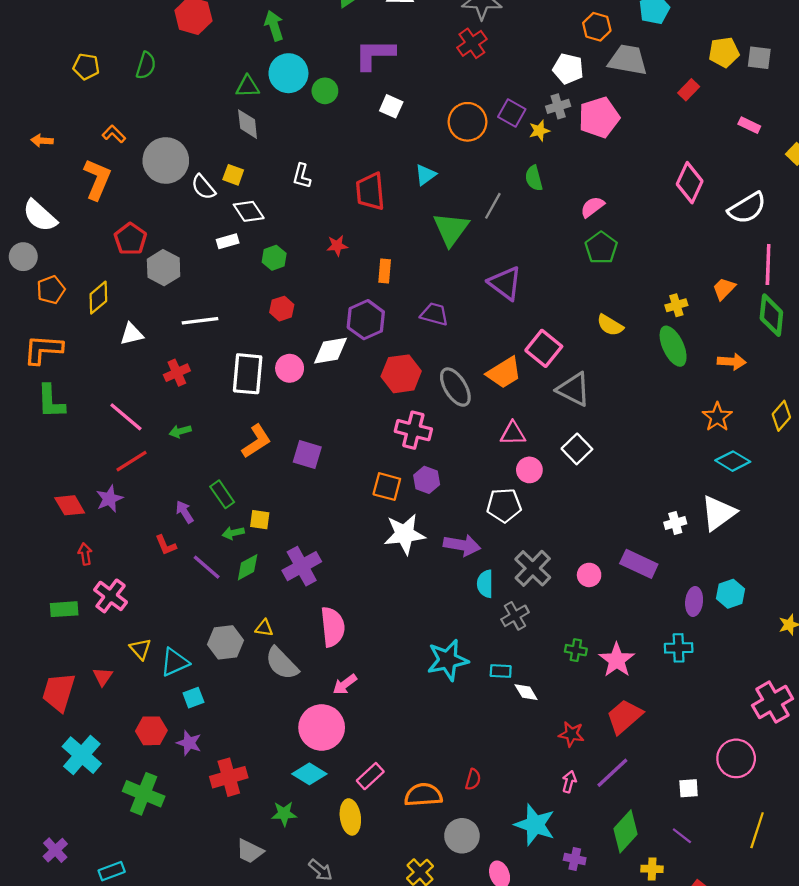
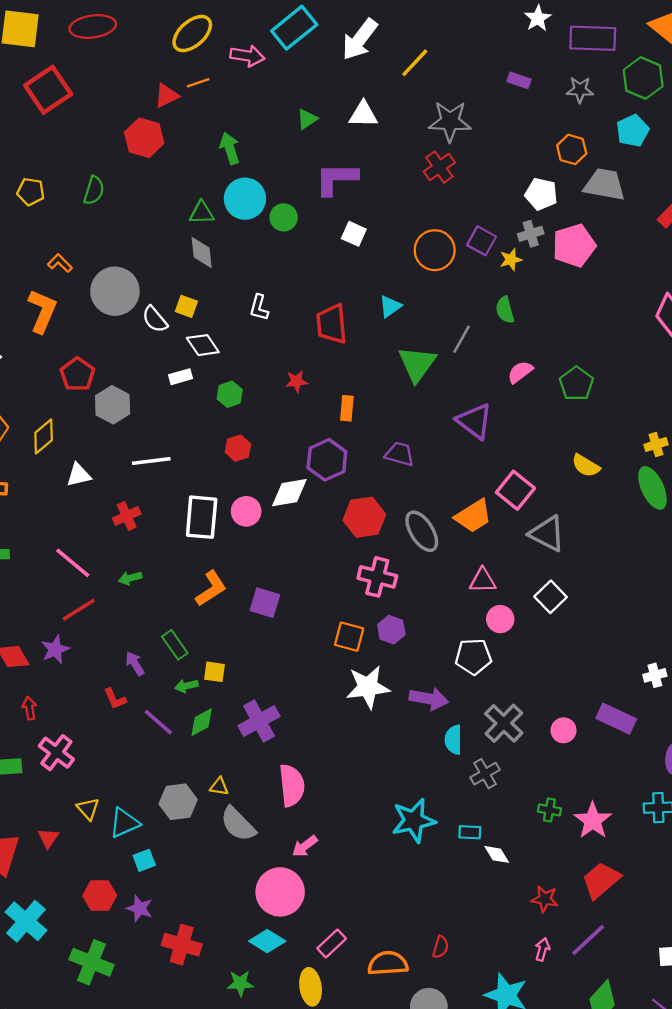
pink semicircle: (592, 207) -> (520, 372), moved
red cross: (229, 777) -> (182, 945), turned 32

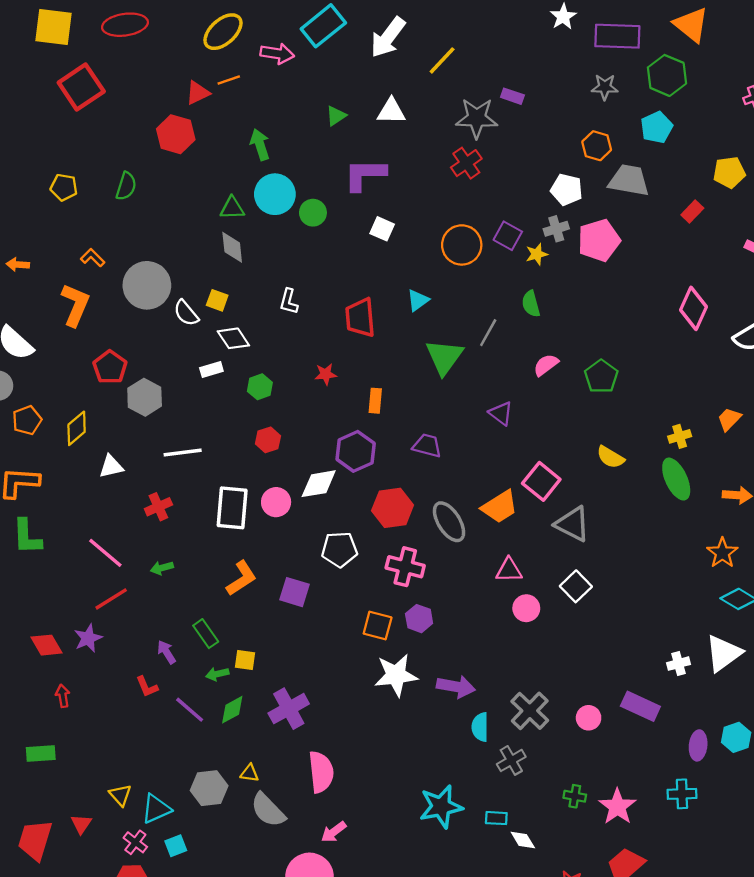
purple rectangle: (519, 80) -> (512, 96), moved
purple triangle: (474, 421) -> (501, 413), size x0.7
white pentagon: (473, 657) -> (339, 549), moved
pink cross: (56, 753) -> (135, 842), moved, size x0.7

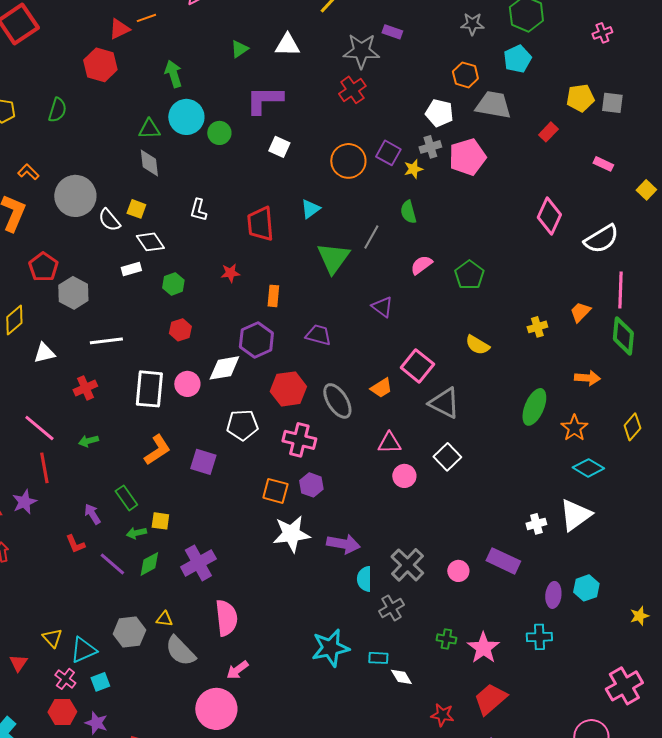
green ellipse: (676, 479) -> (534, 407), moved, turned 48
orange trapezoid: (500, 507) -> (381, 388), size x0.7
red line: (111, 599) -> (44, 468), turned -68

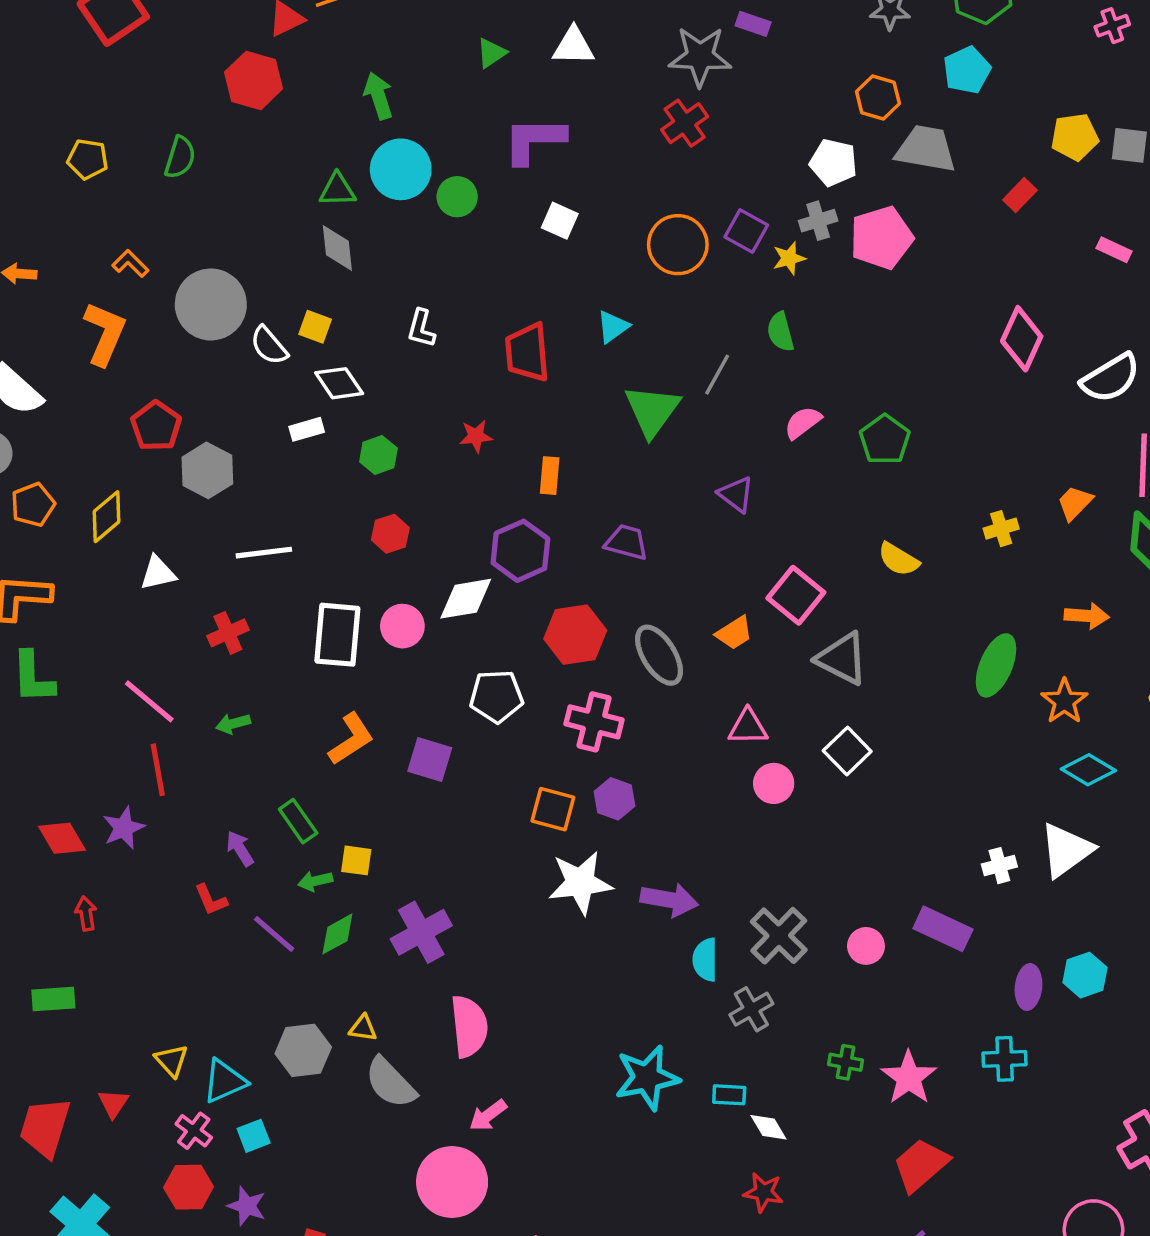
red star: (442, 715) -> (763, 1192), moved

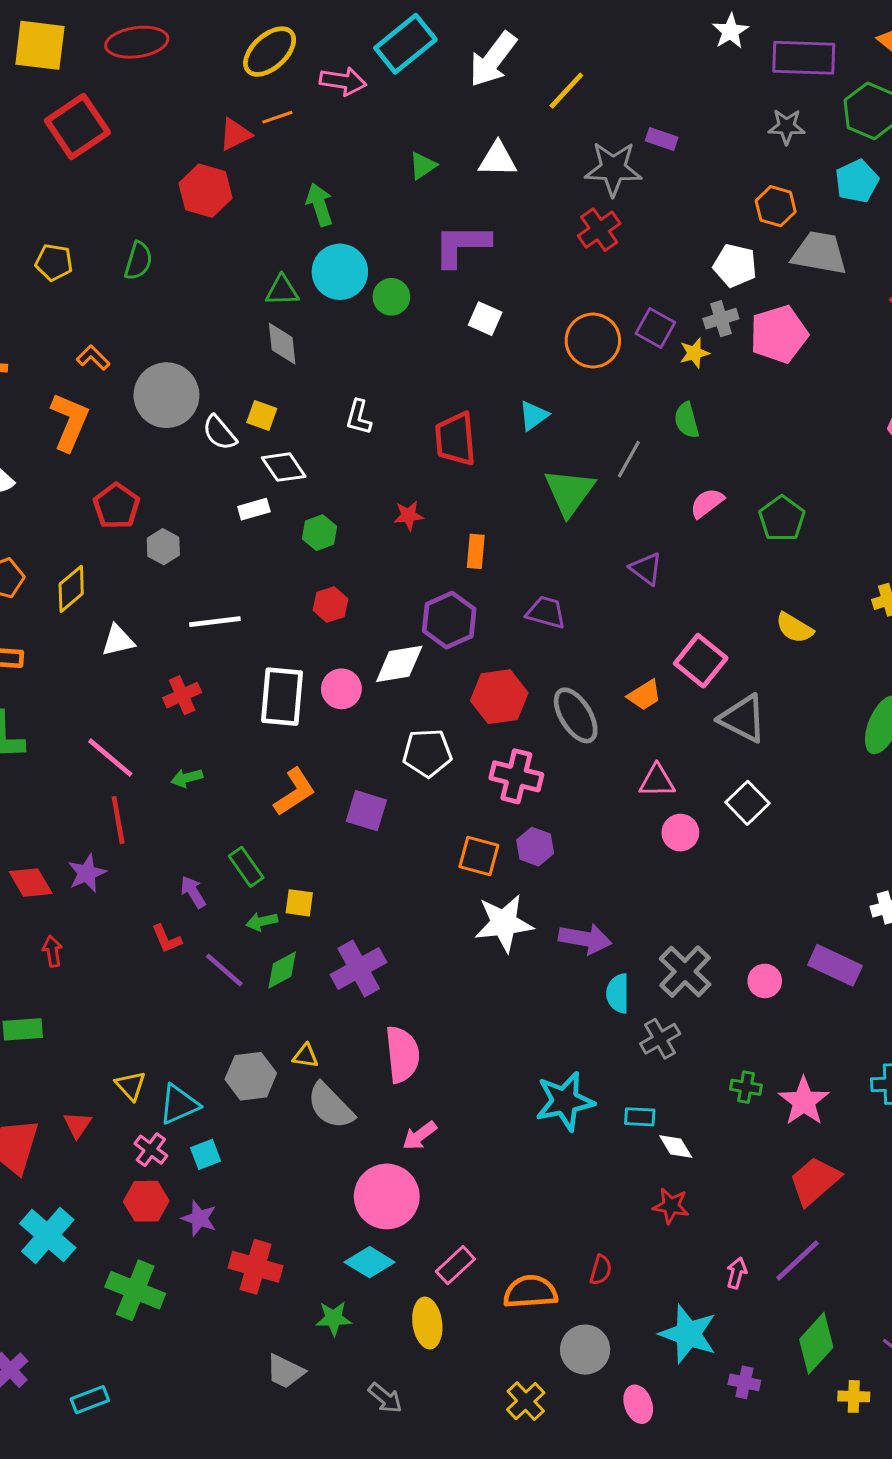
gray hexagon: (207, 470) -> (163, 547), size x0.7

